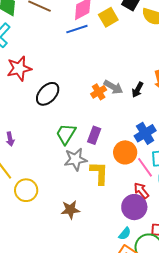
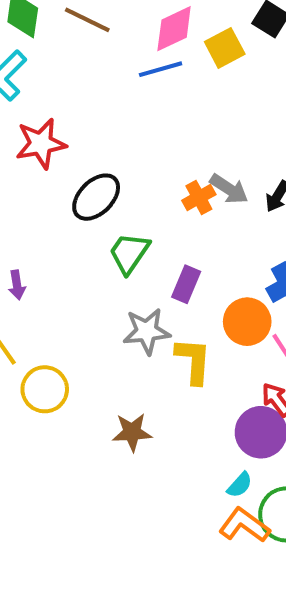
green trapezoid: (66, 134) -> (129, 253), moved

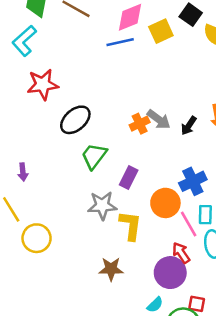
brown star: (132, 432) -> (111, 269), moved

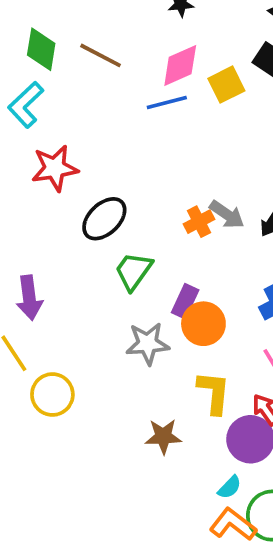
purple arrow: (23, 172) -> (29, 298), size x1.6
orange circle: (165, 203) -> (203, 324), moved
yellow L-shape: (130, 226) -> (214, 392), moved

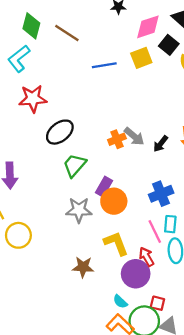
pink diamond: (180, 66) -> (148, 27), moved
yellow L-shape: (214, 392) -> (116, 243), turned -32
cyan semicircle: (230, 487) -> (120, 302), turned 84

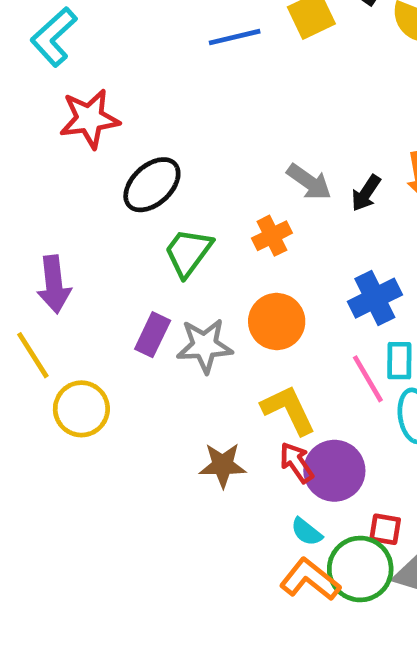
orange cross: (117, 139) -> (272, 236), moved
purple rectangle: (104, 187) -> (153, 335), moved
red arrow: (146, 257) -> (297, 462), moved

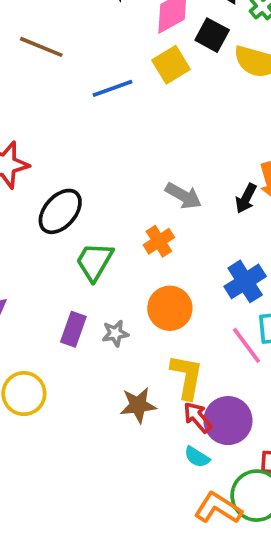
black arrow: (366, 193) -> (246, 198), moved
gray star: (205, 346) -> (115, 333), size x0.6
yellow L-shape: (288, 410) -> (187, 377), turned 42
brown star: (223, 465) -> (138, 405), moved
cyan semicircle: (306, 532) -> (197, 457), moved

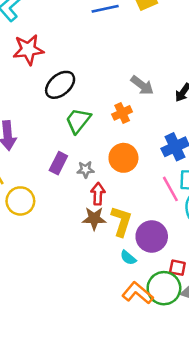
yellow L-shape: (187, 377) -> (121, 221), moved
red arrow: (198, 417) -> (98, 194), moved, turned 35

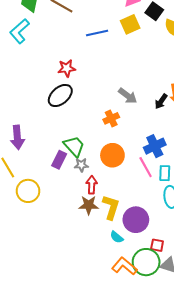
red star: (28, 50) -> (67, 68), moved, size x0.7
green trapezoid: (78, 121) -> (74, 146), moved, turned 100
pink line: (170, 189) -> (146, 167), moved

